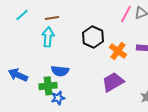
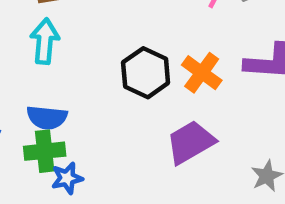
black hexagon: (93, 37) -> (146, 73), moved
blue semicircle: (60, 71) -> (47, 118), moved

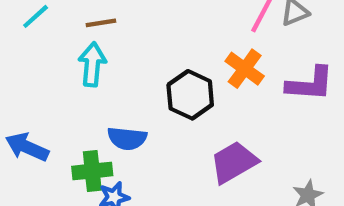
orange cross: (202, 73) -> (245, 69), moved
blue semicircle: (47, 118) -> (127, 138), moved

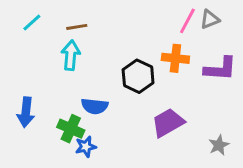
orange cross: (245, 69) -> (175, 58), turned -30
blue arrow: (27, 147) -> (26, 112), turned -108
green cross: (92, 171) -> (71, 129), turned 30

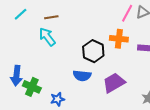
cyan arrow: (71, 55) -> (47, 37), turned -42
blue semicircle: (95, 106) -> (82, 76), moved
green cross: (71, 129) -> (32, 87), moved

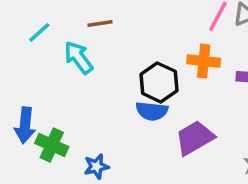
cyan line: (21, 14) -> (39, 32), moved
brown line: (51, 17) -> (100, 24), moved
blue semicircle: (82, 76) -> (152, 111), moved

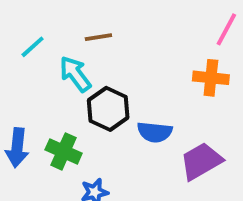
black hexagon: (159, 82) -> (108, 109), moved
green cross: (52, 145) -> (64, 151), moved

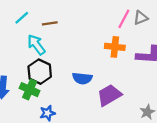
cyan line: (33, 47) -> (22, 18), moved
black hexagon: (108, 109) -> (40, 72), moved

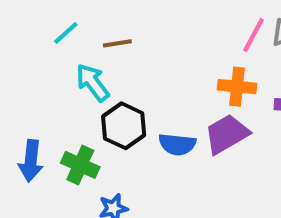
black hexagon: (40, 72) -> (124, 126), moved
purple trapezoid: (109, 95) -> (227, 134), moved

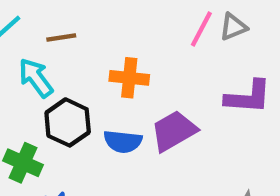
orange cross: (237, 87) -> (129, 78), moved

